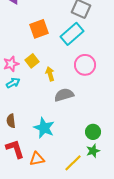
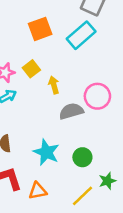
pink circle: (85, 65) -> (97, 96), moved
green circle: (93, 132) -> (82, 157), moved

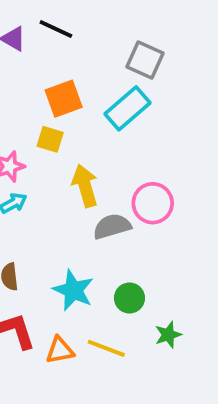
yellow square: (31, 69) -> (50, 139), moved, turned -35
yellow arrow: (54, 85) -> (85, 186), size x1.5
yellow line: (82, 196) -> (106, 348), moved, turned 65

